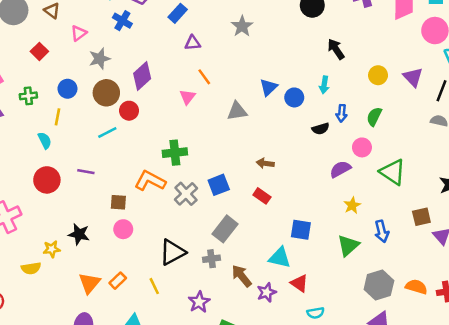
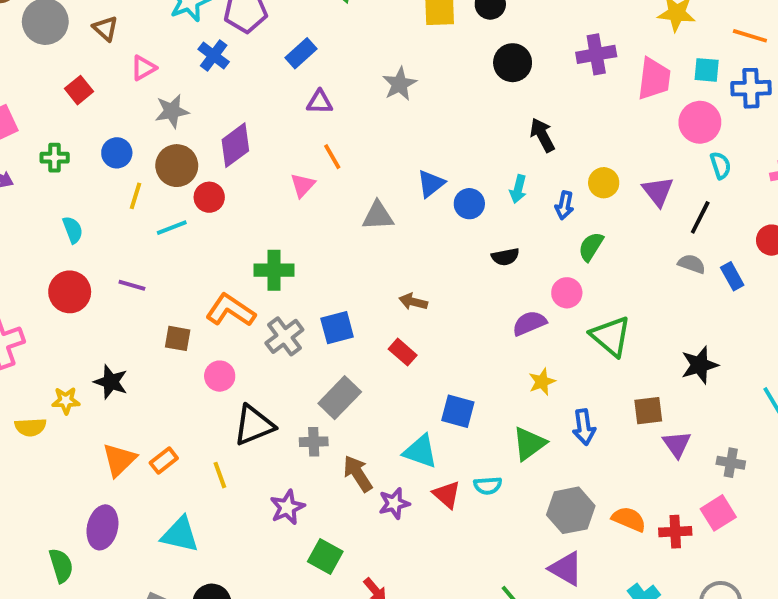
blue arrow: (342, 113) -> (564, 205), moved
yellow line: (58, 117) -> (135, 196), moved
pink circle: (123, 229) -> (220, 376), moved
cyan semicircle: (316, 313) -> (488, 486), moved

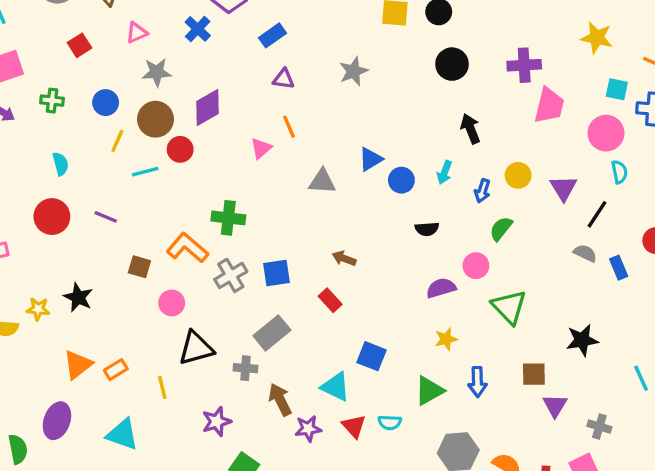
pink trapezoid: (654, 79) -> (549, 105), moved

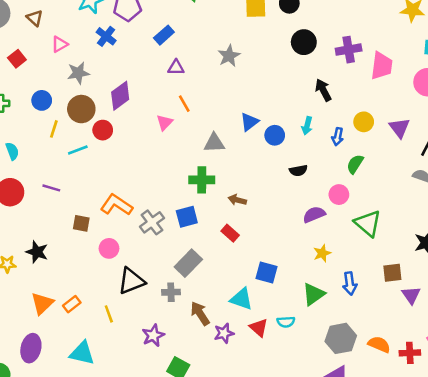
purple cross: (524, 65) -> (349, 50), moved
green cross: (228, 218) -> (202, 180), moved

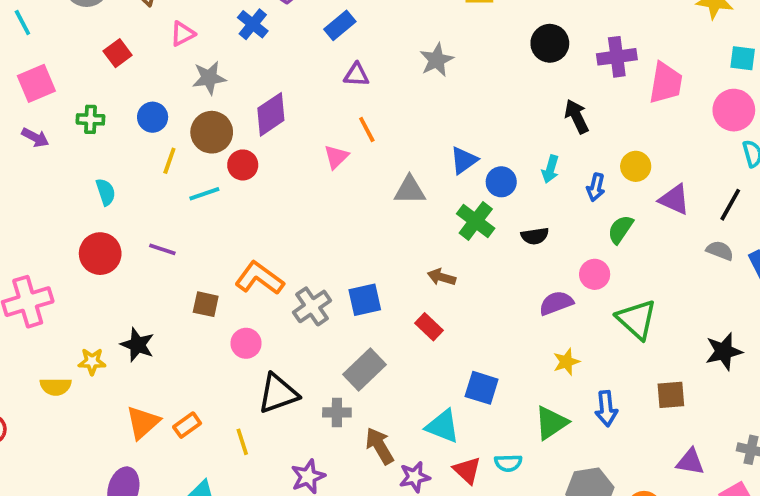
purple triangle: (400, 128) -> (674, 200), moved, turned -30
green cross: (202, 180) -> (476, 221), moved, turned 35
purple triangle: (411, 295) -> (690, 462), moved, turned -48

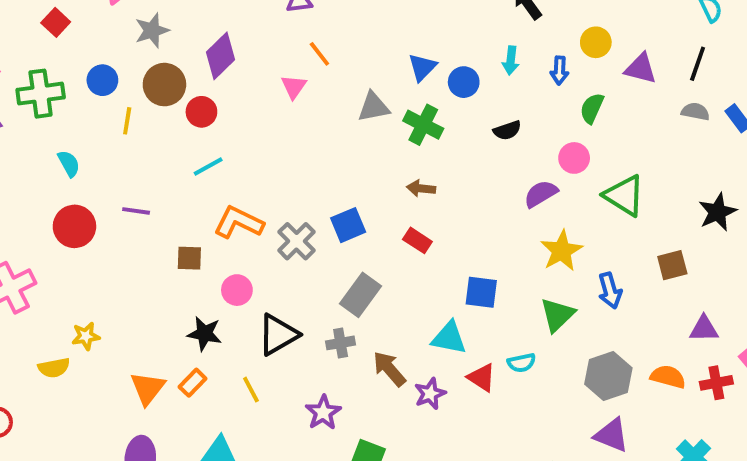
green cross: (90, 119) -> (41, 94), size x1.6
cyan line: (204, 194) -> (208, 167), moved
green cross: (476, 221) -> (423, 125), moved
black star: (137, 345) -> (205, 334), moved
yellow star: (566, 362) -> (562, 251), size x1.5

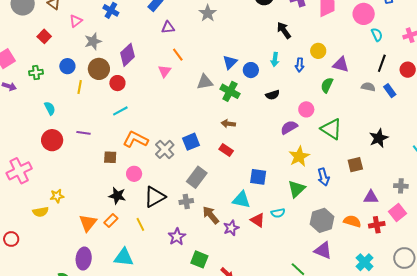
black line: (698, 64) -> (382, 63), moved
green cross: (41, 94) -> (36, 72), size x0.6
green semicircle: (592, 108) -> (327, 85), moved

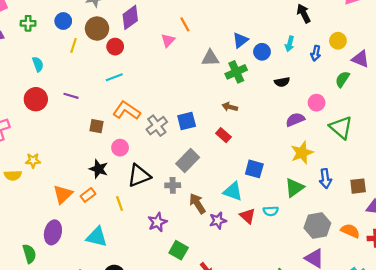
green cross: (230, 91) -> (236, 72), turned 30
brown square: (355, 165) -> (358, 186), moved

